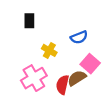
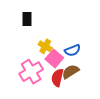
blue semicircle: (79, 37) -> (73, 50), moved
pink square: (90, 64) -> (54, 58), moved

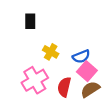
pink square: (54, 58) -> (87, 71), moved
brown semicircle: (71, 72) -> (90, 89), moved

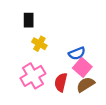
yellow cross: (51, 52) -> (39, 44), moved

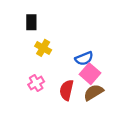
pink cross: (33, 76) -> (36, 83), size x0.6

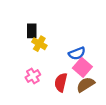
black rectangle: (31, 22) -> (32, 31), moved

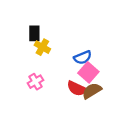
red semicircle: (61, 82) -> (77, 89), moved, turned -78

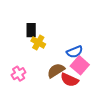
pink cross: (35, 82) -> (19, 74), moved
brown semicircle: (92, 91) -> (56, 71), moved

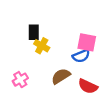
pink square: (80, 65) -> (87, 42), moved, turned -30
red semicircle: (69, 80) -> (88, 86), moved

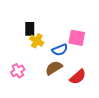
blue semicircle: (81, 56) -> (60, 50), moved
red semicircle: (88, 86) -> (78, 77), turned -66

